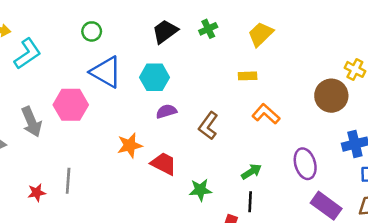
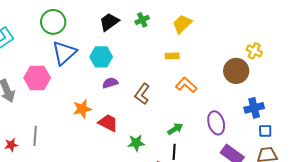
green circle: (92, 31) -> (53, 22), size x1.6
blue triangle: (106, 72) -> (64, 53), turned 48

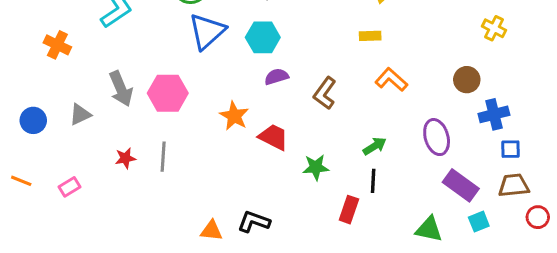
brown circle: (236, 71) -> (467, 80), moved, size x0.7
pink hexagon: (37, 78) -> (168, 93), moved
orange star: (82, 109) -> (234, 116), turned -30
red star: (11, 145) -> (125, 158), moved

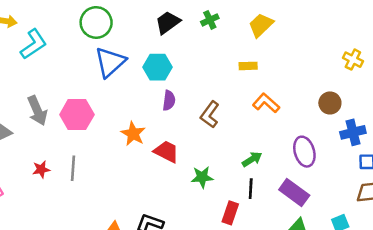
purple semicircle: (276, 77) -> (169, 100), turned 114
purple rectangle: (461, 185) -> (294, 192), moved

